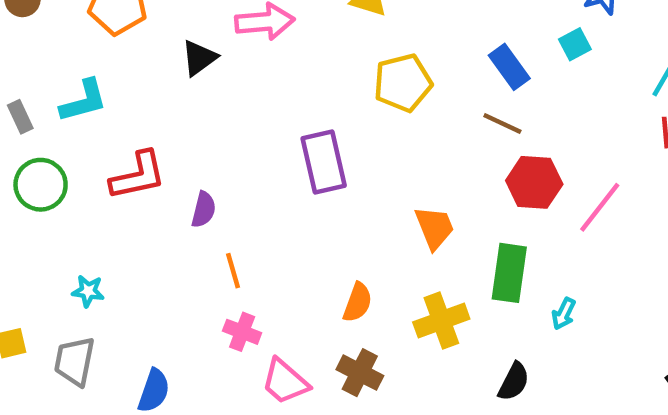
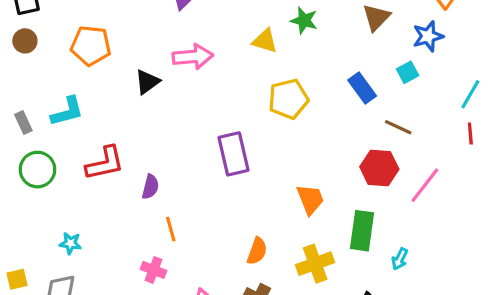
brown line: (502, 124) -> (398, 127), moved
pink cross: (242, 332) -> (154, 270), moved

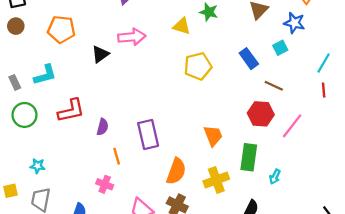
blue star: (428, 36) -> (294, 23), turned 30
purple rectangle: (234, 154) -> (148, 134), moved
cyan star: (70, 243) -> (38, 166), moved
orange semicircle: (257, 251) -> (176, 171), size x1.4

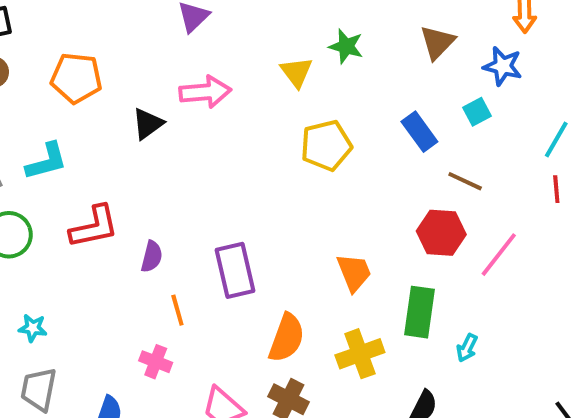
yellow triangle: (182, 26) -> (296, 72), turned 36

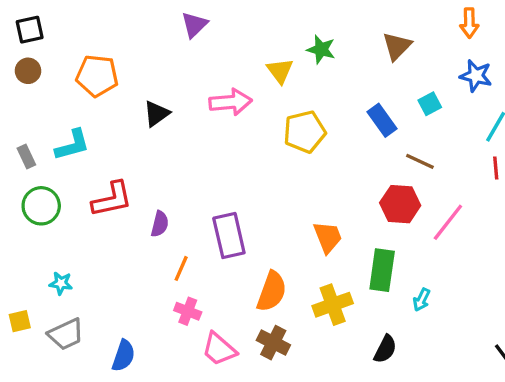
blue star: (503, 66) -> (476, 76), moved
pink arrow: (205, 92) -> (231, 102), moved
orange line: (177, 310) -> (181, 268), turned 40
pink cross: (156, 362) -> (188, 311), moved
gray trapezoid: (39, 389) -> (66, 334), turned -126

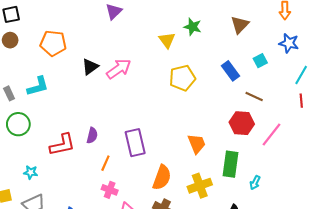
pink arrow: (231, 102) -> (119, 69), moved, turned -30
red L-shape: (112, 199) -> (62, 145), moved

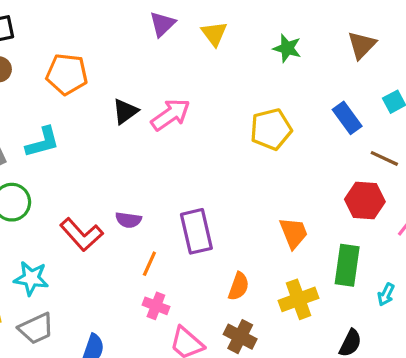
yellow triangle: (167, 40) -> (214, 34), moved
purple semicircle: (92, 135) -> (128, 220), turned 84
red L-shape: (62, 145) -> (81, 235), turned 60
cyan star: (31, 172) -> (31, 278), size x1.5
orange semicircle: (162, 177) -> (239, 286), size x0.7

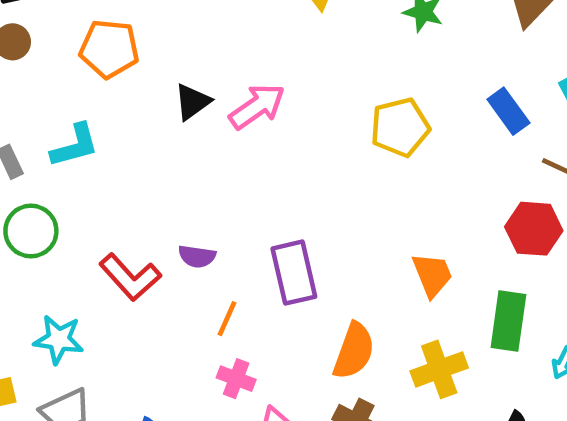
orange semicircle: (239, 286) -> (354, 351), size x1.4

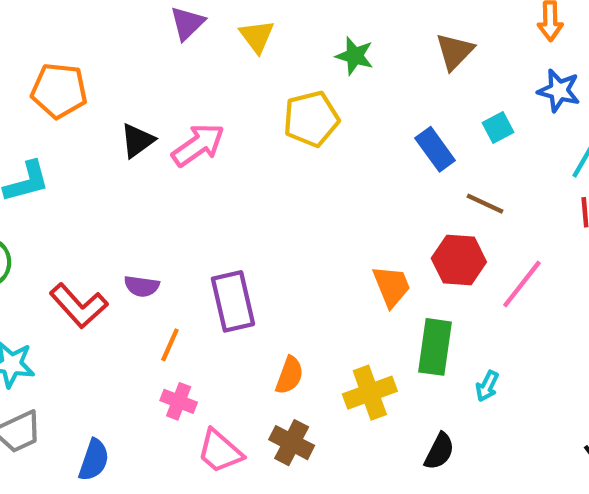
yellow pentagon: (400, 127) -> (311, 119), moved
orange trapezoid: (432, 275) -> (392, 286), moved
orange semicircle: (354, 351) -> (289, 375), size x0.7

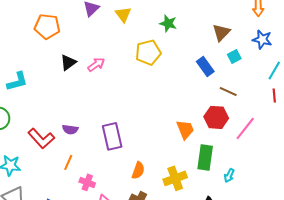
brown triangle: (455, 51) -> (221, 32), moved
orange pentagon: (59, 91) -> (47, 26), moved
pink arrow: (198, 145) -> (96, 64), size x0.7
orange line: (170, 345) -> (68, 162), moved

